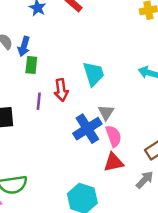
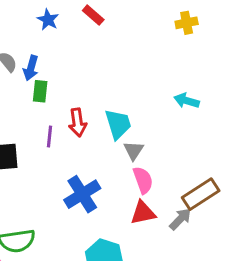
cyan trapezoid: (94, 74) -> (118, 124), moved
blue cross: (87, 129) -> (82, 194), moved
gray arrow: (145, 180) -> (180, 219), moved

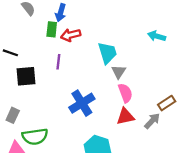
blue arrow: (31, 68) -> (61, 13), moved
red arrow: (78, 122) -> (71, 35), moved, turned 84
brown rectangle: (201, 194) -> (167, 103), size x0.7

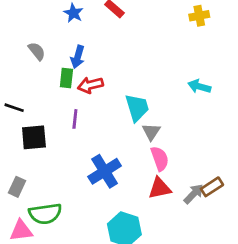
brown rectangle: (167, 103) -> (212, 187), moved

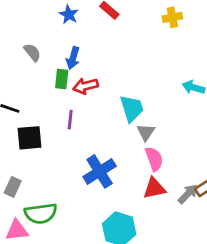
yellow cross: (199, 16) -> (172, 17), moved

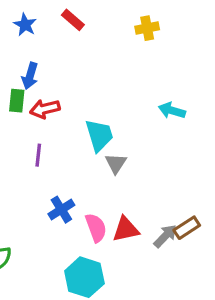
purple line: (70, 120) -> (38, 155), moved
pink semicircle: (154, 159) -> (96, 228), moved
blue cross: (100, 171) -> (61, 210), size x0.7

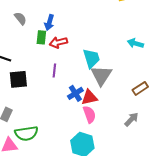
gray triangle: (116, 163) -> (101, 75), size x1.6
blue cross: (61, 210) -> (75, 93), moved
brown rectangle: (187, 228) -> (140, 88), moved
red triangle: (126, 229) -> (89, 97), moved

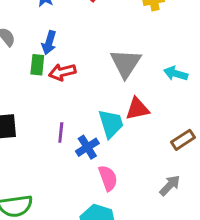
cyan trapezoid: (91, 58) -> (111, 124), moved
purple line: (54, 70) -> (61, 132), moved
gray triangle: (101, 75) -> (126, 63), moved
red triangle: (89, 97) -> (137, 109), moved

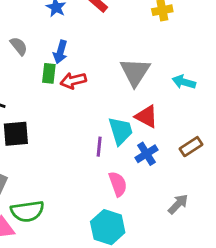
red triangle: (137, 109) -> (147, 116), turned 40
purple line: (61, 132) -> (99, 147), moved
blue cross: (87, 147) -> (147, 154), moved
gray arrow: (170, 185) -> (178, 204), moved

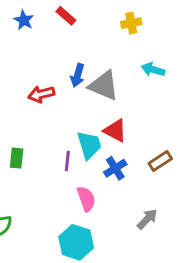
blue arrow: (60, 52) -> (78, 75), moved
gray triangle: (135, 72) -> (104, 86), turned -40
green rectangle: (49, 73) -> (17, 158), moved
cyan arrow: (184, 82) -> (153, 70), moved

